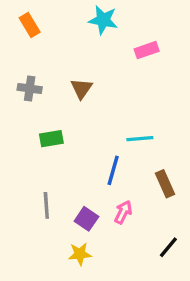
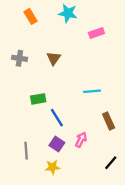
orange rectangle: (30, 25) -> (30, 16), moved
green rectangle: (51, 139) -> (38, 99), moved
blue line: (113, 170) -> (57, 118), moved, turned -48
gray line: (46, 205) -> (26, 151), moved

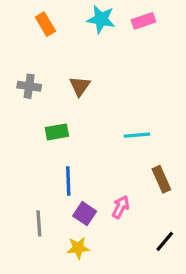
pink rectangle: (96, 33) -> (143, 21), moved
green rectangle: (38, 99) -> (57, 132), moved
blue line: (57, 118) -> (68, 181), moved, turned 30

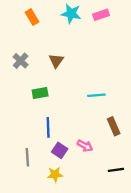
gray cross: (29, 86) -> (21, 61), turned 35
pink arrow: (121, 207) -> (85, 146), turned 91
black line: (165, 241) -> (116, 170), turned 42

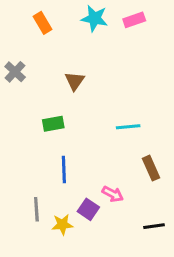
gray cross: (21, 61) -> (15, 72), moved
purple square: (60, 150) -> (88, 209), moved
yellow star: (55, 174) -> (62, 225), moved

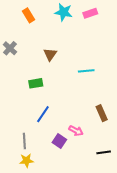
cyan line: (128, 127) -> (86, 71), moved
blue line: (64, 170) -> (43, 114), turned 36
yellow star: (62, 225) -> (26, 161), moved

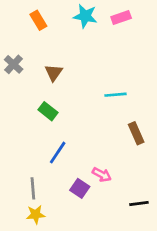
brown triangle: (50, 54) -> (54, 73), moved
green rectangle: (36, 83) -> (48, 111), turned 48
brown rectangle: (102, 113) -> (136, 133), moved

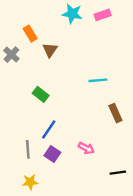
orange rectangle: (38, 20) -> (30, 34), moved
brown triangle: (54, 73) -> (50, 50), moved
gray line: (33, 188) -> (28, 149), moved
purple square: (80, 188) -> (52, 154), moved

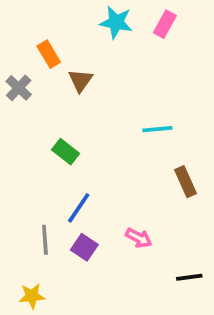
pink rectangle: (103, 15) -> (165, 24), turned -42
yellow star: (30, 182) -> (32, 296), moved

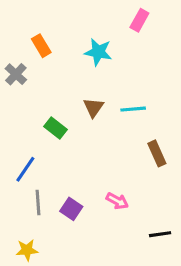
cyan star: (116, 22) -> (98, 52), moved
brown triangle: (81, 80) -> (93, 107), moved
blue line: (79, 208) -> (25, 169), moved

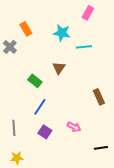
cyan line: (133, 109) -> (84, 47), moved
blue line: (25, 169) -> (40, 107), moved
gray line: (38, 203) -> (14, 128), moved

